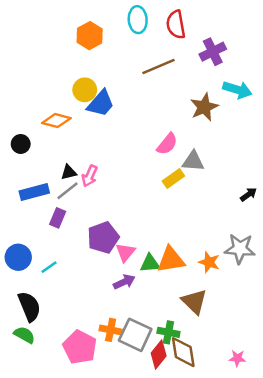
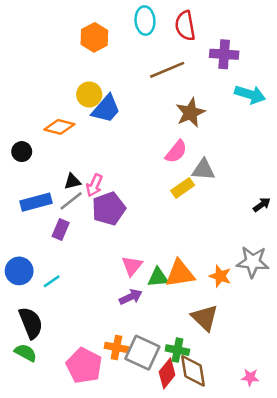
purple cross: (213, 52) -> (224, 54), turned 30
brown star: (204, 107) -> (190, 113), moved
purple pentagon: (103, 238) -> (109, 209), moved

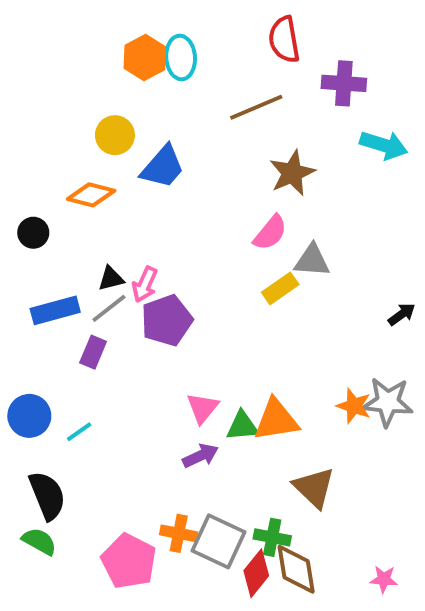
cyan ellipse: (145, 21) -> (181, 57), moved
yellow circle: (89, 94) -> (115, 135), moved
orange star: (220, 276) -> (354, 406), moved

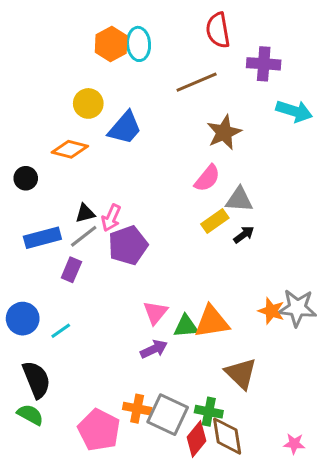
black arrow: (402, 314) -> (244, 235), moved

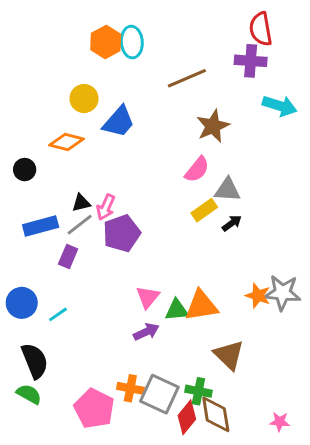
red semicircle: (218, 30) -> (261, 29), moved

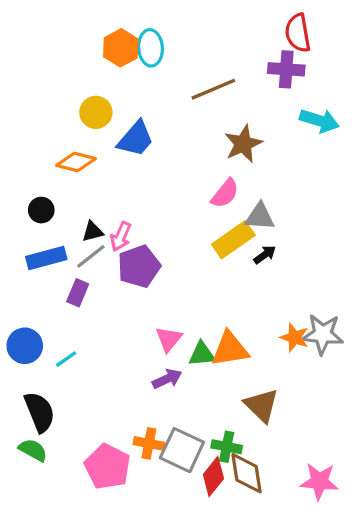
black circle: (25, 170) -> (41, 210), moved
yellow rectangle: (204, 210) -> (233, 240), size x1.4
pink star: (280, 422) -> (319, 481), size x1.6

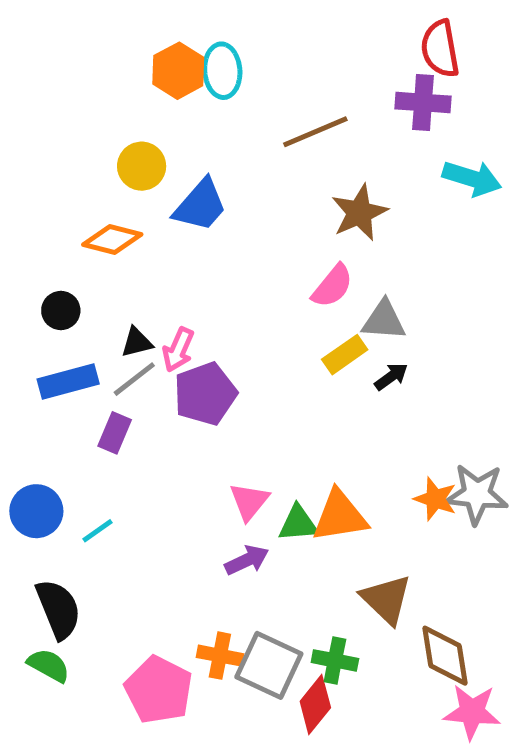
yellow rectangle: (233, 240) -> (345, 355), size x0.7
brown diamond: (247, 473) -> (445, 656), moved

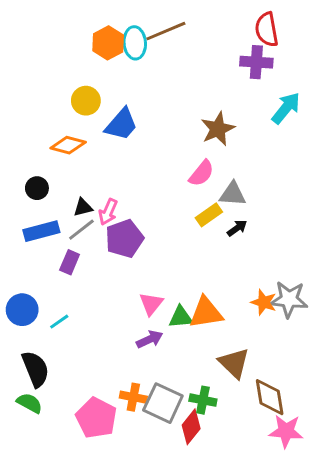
brown line: (315, 132) -> (166, 31), moved
cyan arrow: (472, 178) -> (286, 108), turned -68

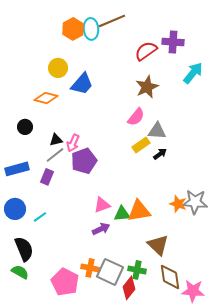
red semicircle: (267, 30) -> (146, 51), moved, turned 65
blue rectangle: (41, 231) -> (17, 169), moved
pink triangle: (151, 304) -> (102, 205), turned 30
brown diamond: (270, 397) -> (170, 277), moved

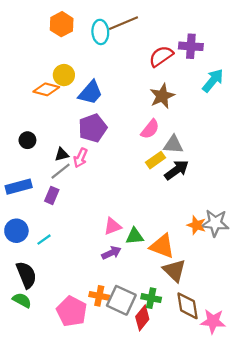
orange hexagon: (73, 29) -> (62, 24), moved
orange diamond: (46, 98) -> (46, 89), moved
black arrow: (160, 154) -> (177, 170), size x1.6
purple pentagon: (84, 161) -> (93, 128), moved
orange triangle: (139, 211) -> (162, 246), moved, turned 30

